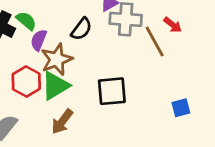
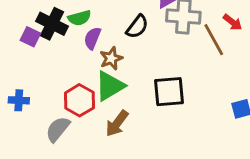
green semicircle: (26, 21) -> (79, 18), turned 125
brown star: (57, 59) -> (111, 58), size x0.7
red hexagon: (26, 81) -> (79, 100), moved

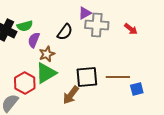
brown line: (214, 40) -> (118, 77), moved, turned -60
brown arrow: (117, 123) -> (71, 95), moved

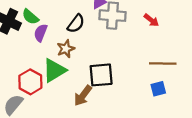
green semicircle: (25, 26) -> (30, 17), turned 56
brown star: (47, 54) -> (66, 49), moved
brown line: (118, 77) -> (163, 64), moved

